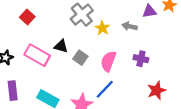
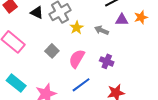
black triangle: (61, 46) -> (37, 13), moved
blue line: (105, 89) -> (81, 85), moved

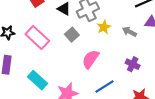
gray square: (52, 51) -> (72, 35), moved
pink semicircle: (77, 59) -> (90, 59), moved

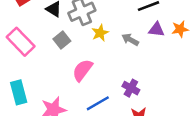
purple cross: (133, 64) -> (131, 88), moved
cyan rectangle: (37, 80) -> (19, 92), turned 30

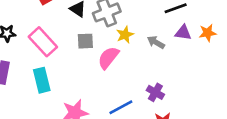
gray square: (62, 40) -> (85, 41), turned 35
pink semicircle: (82, 70) -> (108, 58), moved
cyan rectangle: (19, 92) -> (42, 80), moved

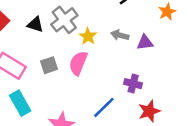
purple triangle: (183, 33) -> (145, 43), moved
gray square: (85, 41) -> (49, 65), moved

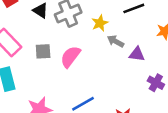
yellow star: (88, 36) -> (100, 23), moved
purple cross: (133, 84) -> (156, 83), moved

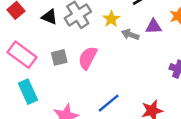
purple triangle: (137, 54) -> (154, 27), moved

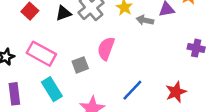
black triangle: (49, 17) -> (63, 13), turned -35
gray square: (59, 57) -> (80, 65), moved

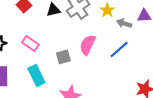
pink rectangle: (41, 54) -> (30, 44), size x0.7
blue line: (132, 90) -> (119, 50), moved

